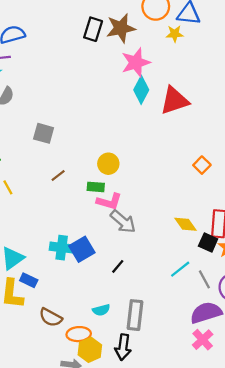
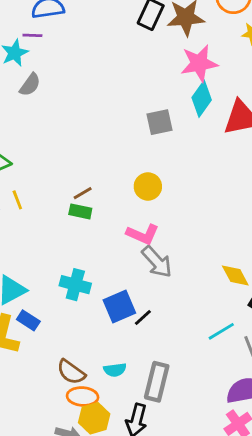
gray square: (44, 133) -> (159, 122), moved, turned -35
green rectangle: (96, 187) -> (80, 211), moved
blue square: (82, 249) -> (119, 307), moved
brown semicircle: (51, 317) -> (71, 372), moved

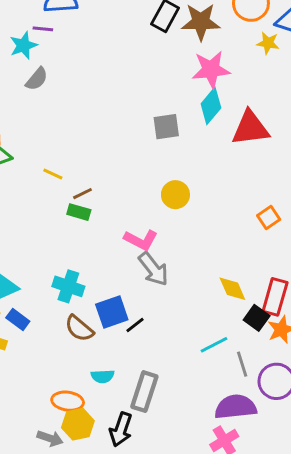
yellow circle: (148, 186) -> (175, 195), moved
yellow line: (17, 200) -> (53, 174), moved, turned -48
brown semicircle: (71, 372) -> (79, 328), moved

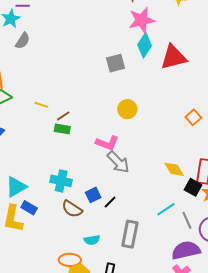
blue square: (112, 312) -> (93, 195), size x0.7
gray rectangle: (144, 392) -> (130, 234), moved

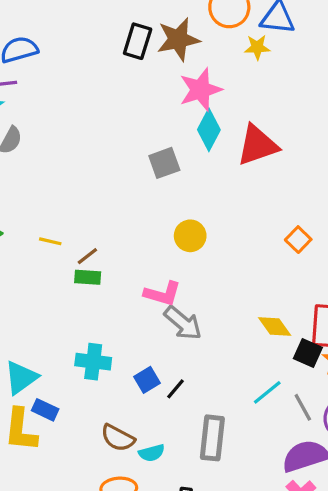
brown semicircle: (72, 209) -> (118, 438), moved

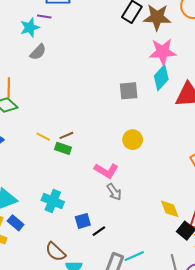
yellow line: (50, 241) -> (43, 137), moved
gray arrow: (183, 323) -> (114, 192), size x0.7
cyan line: (267, 392) -> (134, 256), moved

